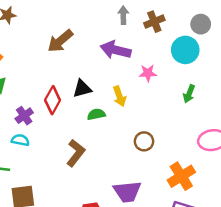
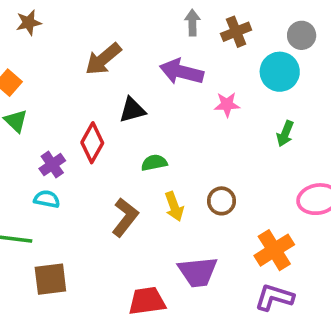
black triangle: (82, 89) -> (132, 110), moved
yellow arrow: (120, 96) -> (174, 206), moved

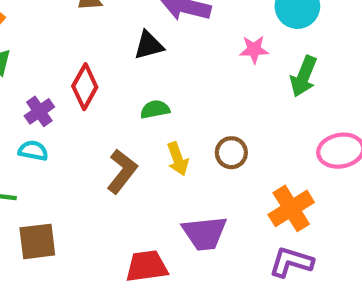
pink star: (227, 104) -> (254, 49), moved
black triangle: (132, 110) -> (149, 45), moved
green arrow: (285, 134) -> (304, 76), size x1.4

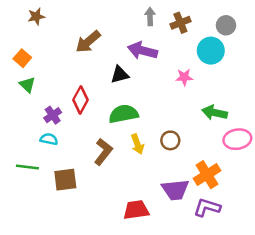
green arrow: (304, 76) -> (215, 113), moved, turned 80
green semicircle: (155, 109) -> (124, 114), size x1.6
purple trapezoid: (205, 233) -> (175, 190), moved
brown square: (37, 241) -> (65, 180), moved
red trapezoid: (147, 266) -> (136, 210), moved

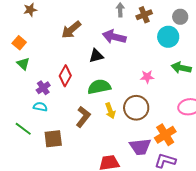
pink star: (184, 77) -> (147, 77), moved
green arrow: (215, 113) -> (181, 68), moved
brown circle: (170, 140) -> (136, 108), size x1.6
green line: (27, 167) -> (23, 129), turned 30

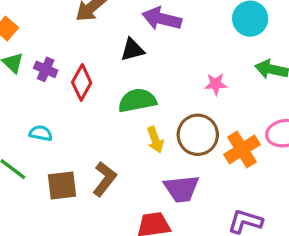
purple cross: (43, 88) -> (46, 69), moved, turned -32
brown L-shape: (83, 117) -> (105, 179), moved
orange cross: (165, 135) -> (242, 150), moved
purple trapezoid: (140, 147) -> (181, 189), moved

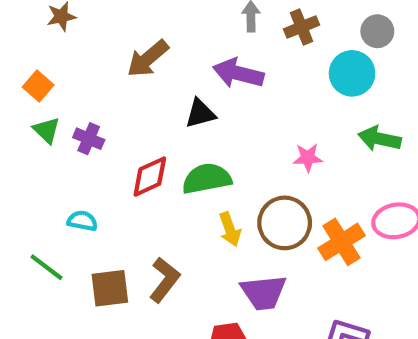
red diamond: (82, 82) -> (150, 177), moved, turned 36

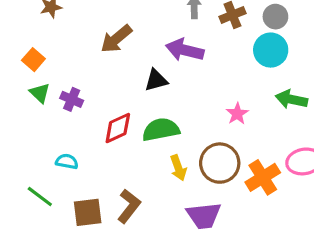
gray circle: (377, 31) -> (275, 17), moved
pink star: (308, 158) -> (237, 114), turned -30

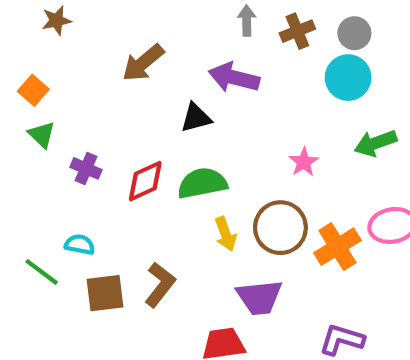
purple cross: (72, 99) -> (86, 168), moved
green arrow: (291, 99) -> (376, 143), turned -32
cyan semicircle: (67, 161) -> (80, 244), moved

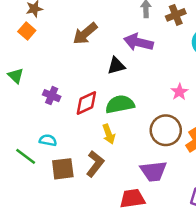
orange square: (33, 90) -> (27, 31), moved
green triangle: (42, 135) -> (16, 76), moved
yellow arrow: (225, 234) -> (109, 134), moved

